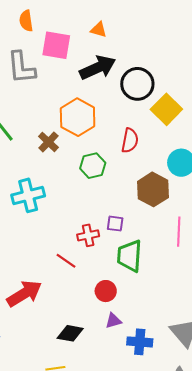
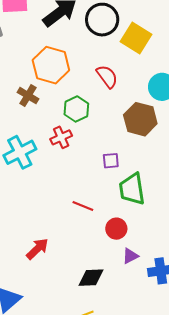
red semicircle: (130, 140) -> (107, 76), turned -35
red cross: (88, 235) -> (61, 137), moved
red line: (66, 261) -> (83, 206), moved
red arrow: (24, 293) -> (37, 249), size x0.7

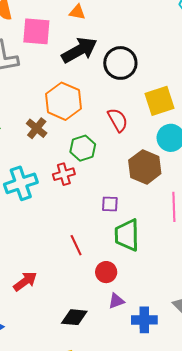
yellow square: (136, 38) -> (160, 101), moved, turned 32
red line: (83, 206) -> (76, 245), turned 35

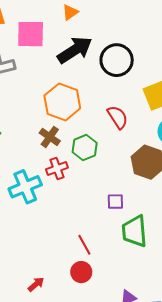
orange triangle: (77, 12) -> (70, 12), turned -42
brown cross: (37, 128) -> (50, 137), moved
red cross: (64, 174) -> (57, 169), moved
red circle: (106, 272) -> (81, 272), moved
red arrow: (25, 281) -> (36, 284), size x0.7

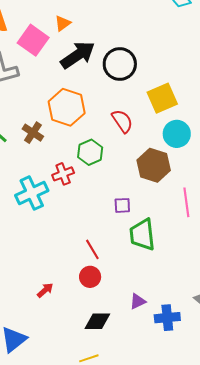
orange triangle: (70, 12) -> (63, 23), moved
pink square: (31, 34) -> (33, 40), turned 36
brown cross: (50, 137) -> (33, 133), moved

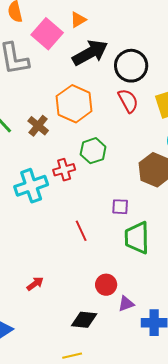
red semicircle: (122, 121) -> (128, 101), moved
red line: (92, 249) -> (81, 231), moved
red circle: (90, 277) -> (106, 285), moved

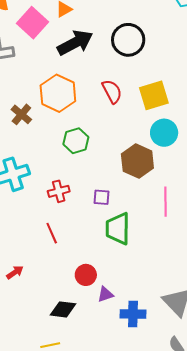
black circle: (131, 66) -> (128, 40), moved
red cross: (64, 170) -> (59, 191), moved
red line: (81, 231) -> (52, 233), moved

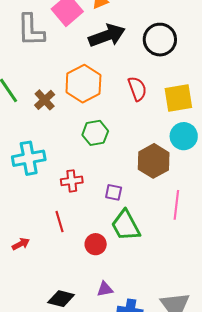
green trapezoid: (118, 229) -> (126, 225), turned -36
red arrow: (15, 272) -> (21, 244), moved
red circle: (86, 275) -> (96, 244), moved

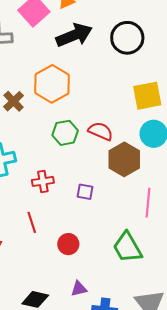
red semicircle: (137, 89) -> (101, 131), moved, turned -45
green trapezoid: (126, 225) -> (127, 247), moved

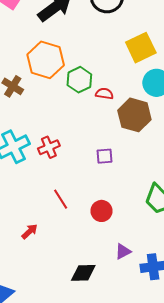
red semicircle: (101, 131) -> (104, 94), size x0.7
green hexagon: (65, 133) -> (79, 80), moved
red cross: (43, 181) -> (49, 147), moved

